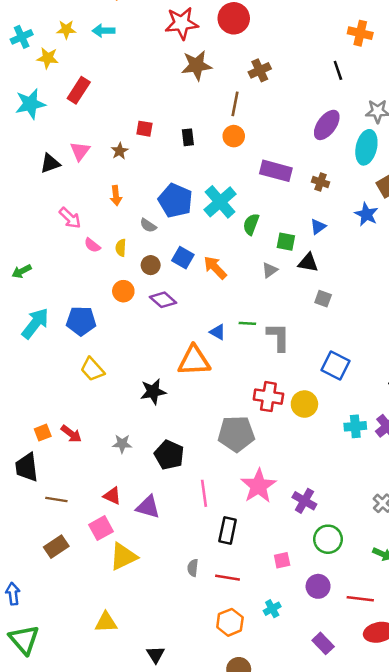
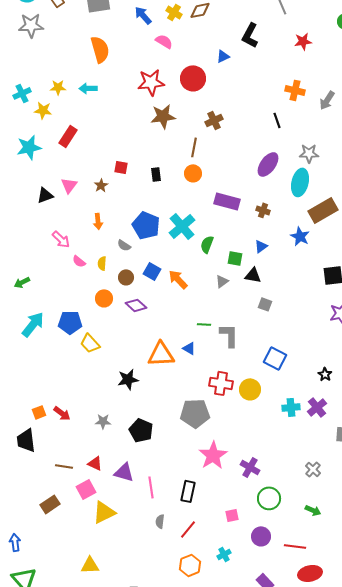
blue triangle: (218, 332) -> (189, 348), moved
yellow trapezoid: (92, 369) -> (90, 343), moved
pink line: (204, 493) -> (151, 487), moved
brown line: (56, 500) -> (64, 466), moved
red line: (228, 578) -> (188, 529), turned -60

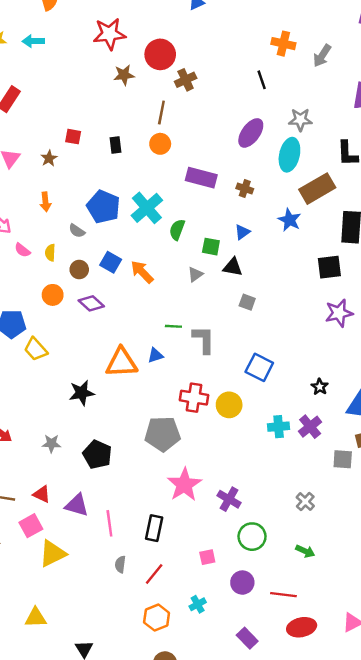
red circle: (193, 78) -> (160, 54), moved
brown star: (163, 116) -> (124, 75), size x0.7
blue triangle: (189, 348) -> (155, 355), turned -48

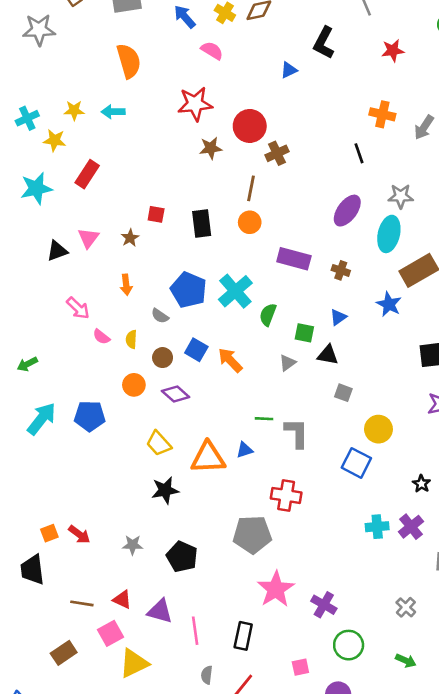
black rectangle: (115, 145) -> (202, 224), size x1.5
yellow trapezoid: (36, 349) -> (159, 443), moved
yellow circle: (229, 405) -> (378, 429), moved

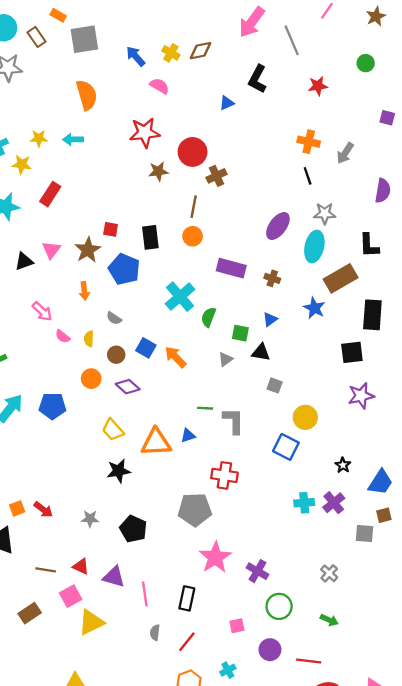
black line: (359, 153) -> (308, 176), moved
brown star: (130, 238) -> (88, 250), size x1.6
blue pentagon: (189, 290) -> (124, 269), moved

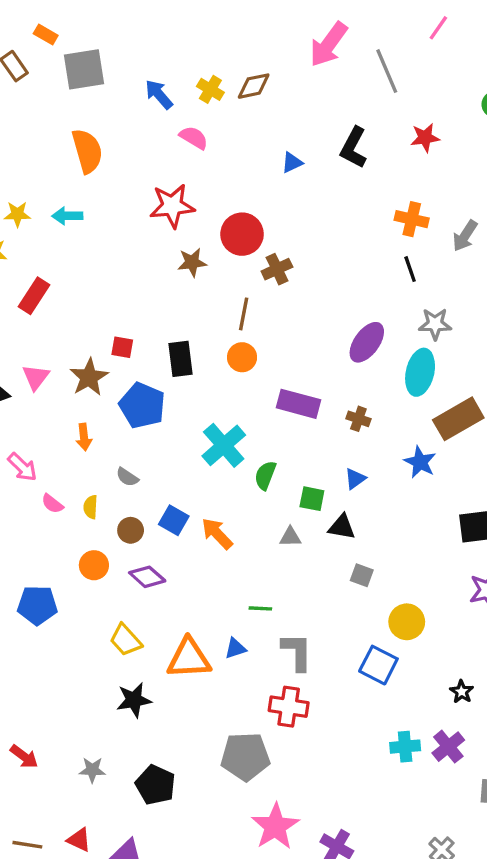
black L-shape: (257, 79) -> (353, 148), moved
gray triangle: (226, 359) -> (290, 537), turned 35
gray L-shape: (234, 421) -> (297, 652), moved

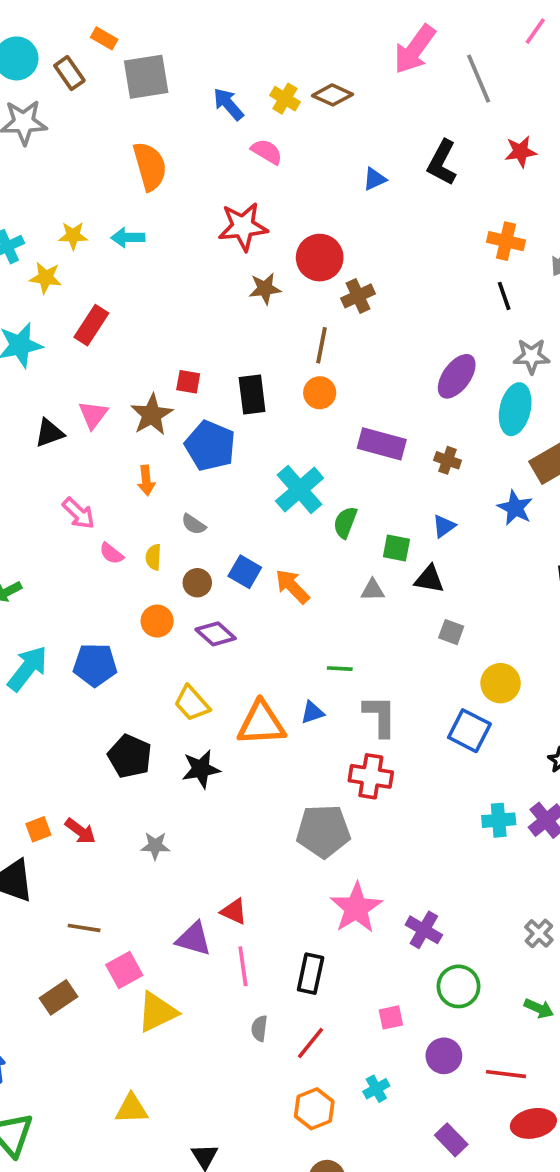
brown diamond: (254, 86) -> (332, 95), turned 36
black pentagon: (156, 785) -> (130, 756), moved
red triangle: (79, 840) -> (234, 912), moved

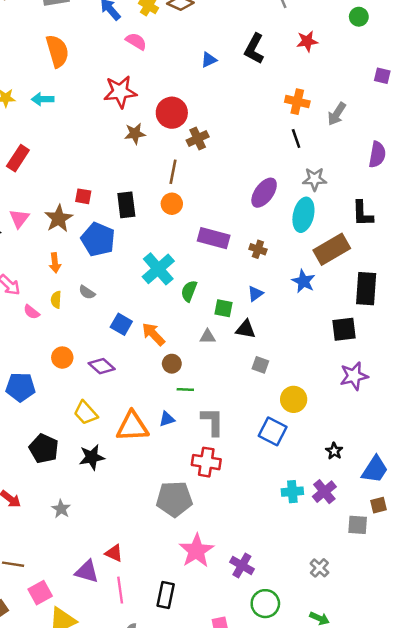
yellow semicircle: (153, 557) -> (56, 300), moved
brown circle: (197, 583) -> (172, 364), moved
gray star: (155, 846) -> (61, 509), turned 30

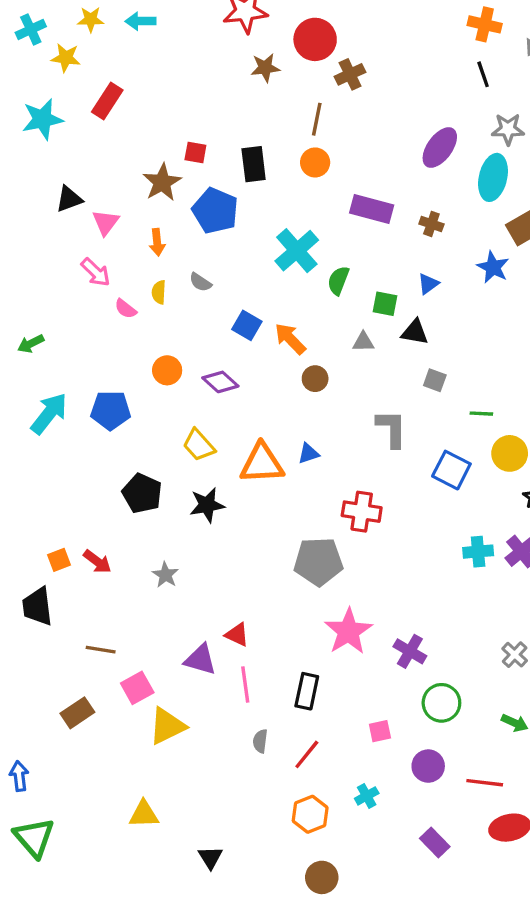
pink triangle: (19, 218) -> (106, 222), moved
green line: (185, 390) -> (481, 414), moved
yellow circle: (294, 399) -> (510, 453), moved
gray L-shape: (212, 422) -> (392, 429), moved

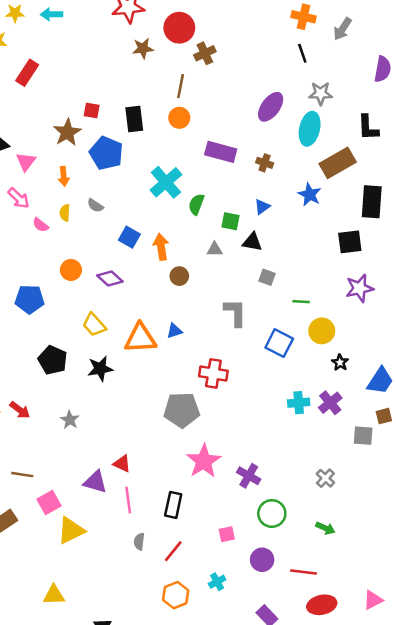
orange arrow: (290, 339) -> (161, 247), turned 35

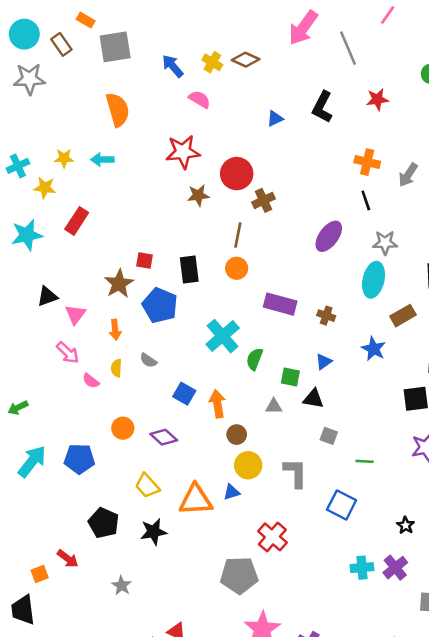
purple ellipse: (271, 107) -> (329, 236), moved
brown rectangle: (338, 163) -> (403, 316), size x0.7
yellow circle: (322, 331) -> (248, 465), moved
red cross: (213, 373) -> (272, 537), turned 32
red arrow: (20, 410) -> (68, 559), moved

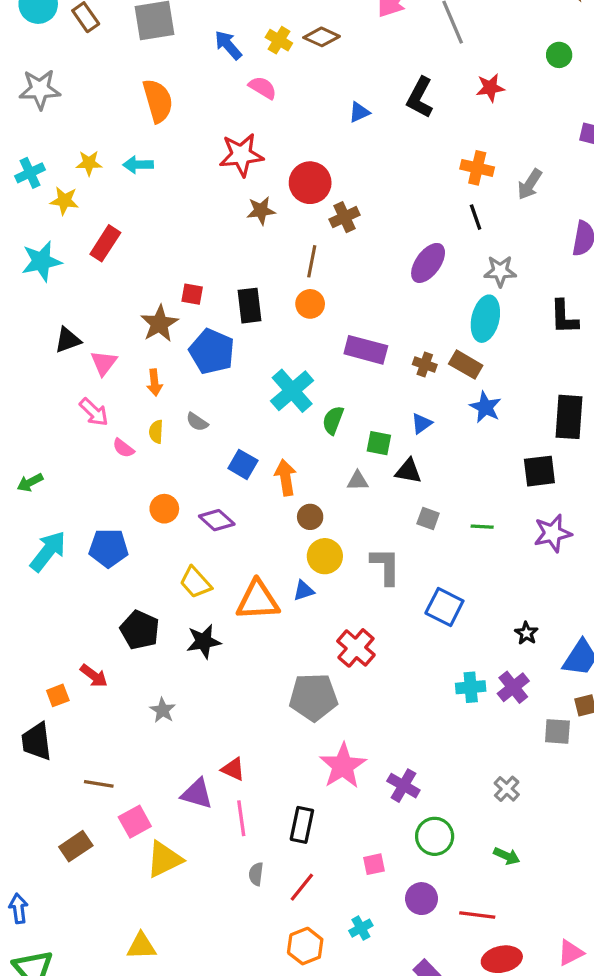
gray star: (29, 79) -> (40, 89), moved
brown rectangle: (403, 316) -> (466, 365), moved, turned 60
green line: (365, 461) -> (482, 527), moved

